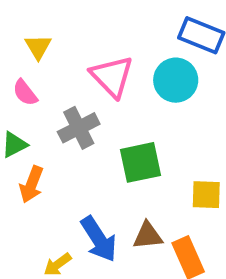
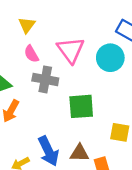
pink semicircle: (25, 93) -> (31, 54), moved
gray cross: (79, 128) -> (45, 79), turned 30

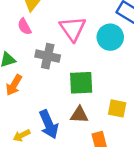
pink semicircle: (31, 54) -> (24, 27), moved
brown triangle: (79, 153) -> (79, 115), moved

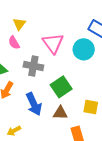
green square: (81, 83) -> (61, 87), turned -30
blue arrow: (49, 124) -> (34, 104), moved

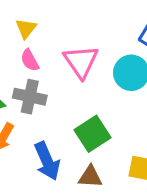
pink semicircle: (14, 43) -> (30, 60), moved
gray cross: (33, 66) -> (30, 97), moved

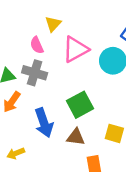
yellow triangle: (26, 28) -> (53, 24), moved
pink triangle: (81, 62) -> (75, 49), turned 32

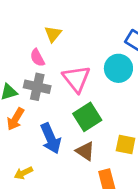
pink triangle: (75, 49) -> (76, 79), moved, turned -36
brown triangle: (76, 137) -> (85, 151), turned 30

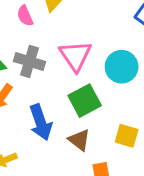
pink semicircle: (37, 58) -> (25, 16), moved
cyan circle: (118, 68) -> (122, 67), moved

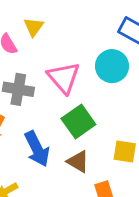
cyan circle: (122, 67) -> (112, 66), moved

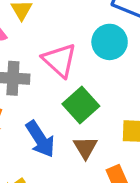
brown triangle: (78, 162) -> (85, 148), turned 35

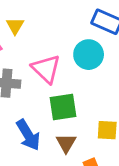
green square: (81, 105) -> (63, 107), turned 32

